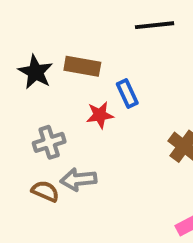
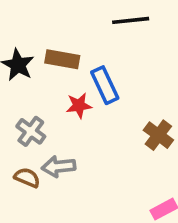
blue rectangle: (127, 94) -> (105, 85), size x1.4
gray cross: (49, 142) -> (31, 131), turned -36

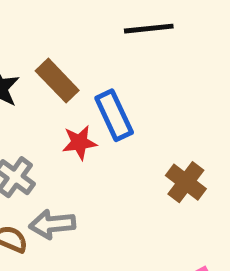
brown rectangle: (62, 59) -> (57, 81), turned 36

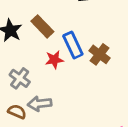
brown cross: (186, 182) -> (100, 54), moved

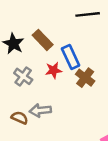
brown cross: (100, 54) -> (85, 78), moved
gray cross: (20, 78) -> (23, 76), moved

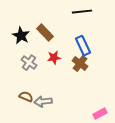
blue rectangle: (71, 57) -> (83, 46), moved
gray arrow: (40, 110) -> (43, 102), moved

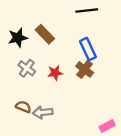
black star: (21, 36) -> (18, 38), turned 30
red star: (54, 58) -> (55, 73), moved

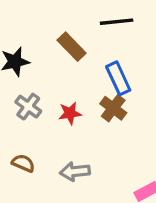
brown rectangle: (45, 34) -> (72, 47), moved
gray arrow: (43, 112) -> (75, 171), moved

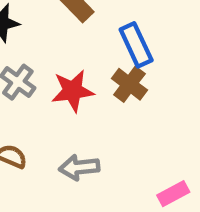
red star: (70, 113) -> (73, 91), size x1.4

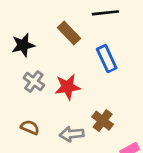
brown cross: (129, 84) -> (103, 121), moved

